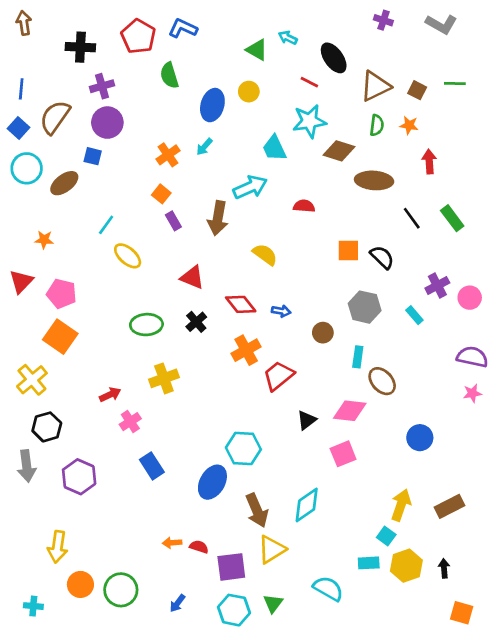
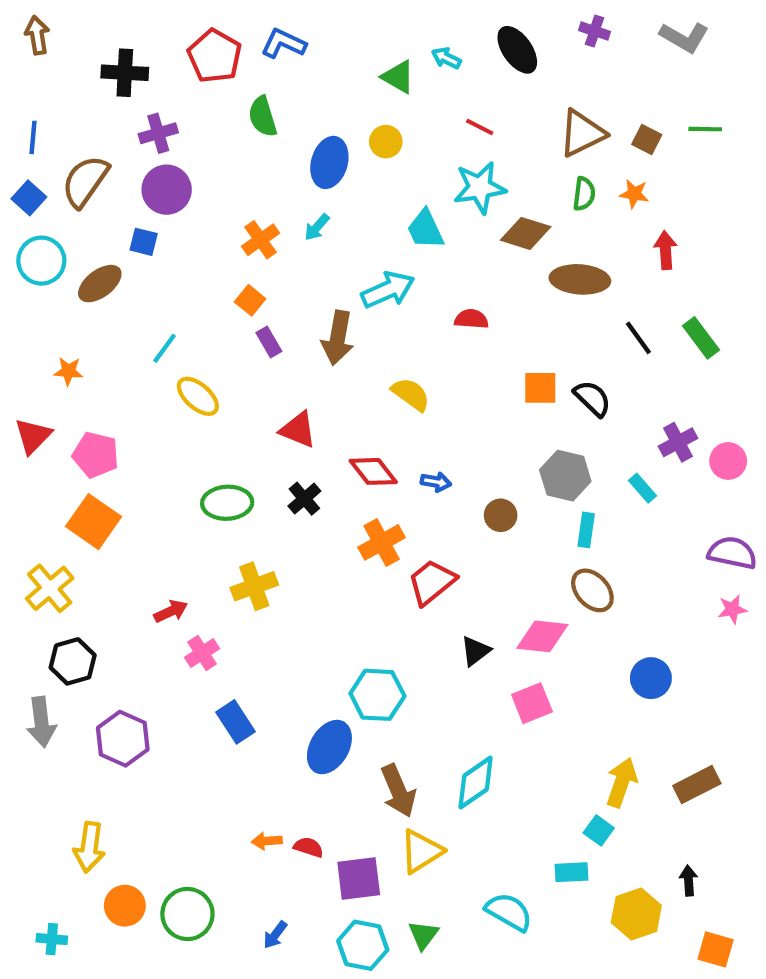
black ellipse: (334, 58) -> (517, 50), moved
cyan rectangle: (358, 357) -> (586, 530), moved
yellow hexagon: (406, 566) -> (636, 914), moved

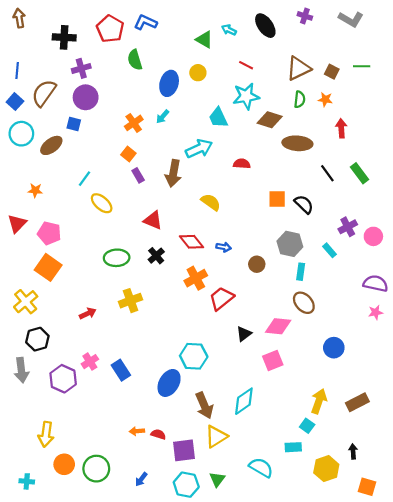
pink cross: (202, 653) -> (90, 362), moved

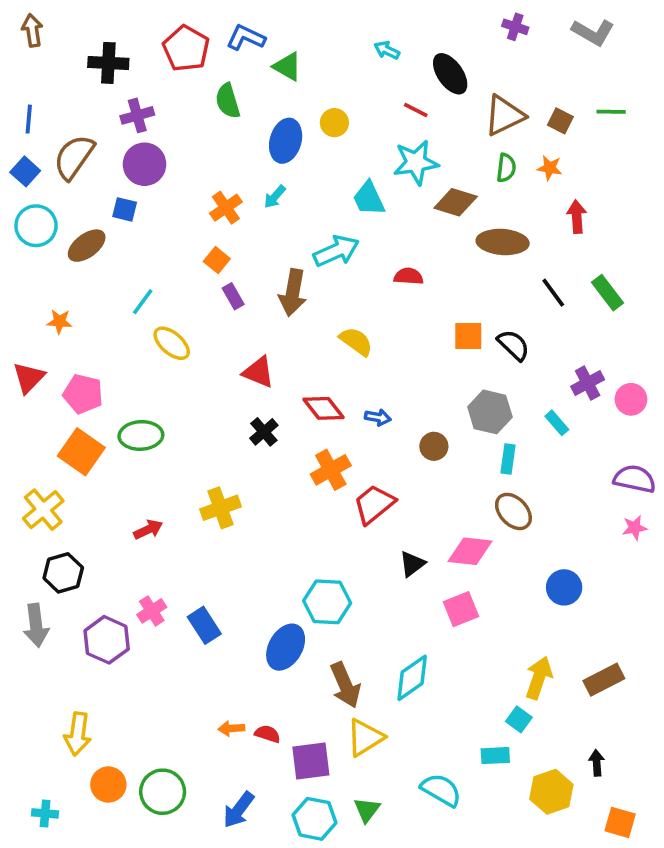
black ellipse: (265, 26) -> (450, 74), moved
green triangle: (204, 40) -> (287, 67), moved
green ellipse: (117, 258) -> (141, 435), moved
blue arrow: (141, 479) -> (239, 810), size x1.5

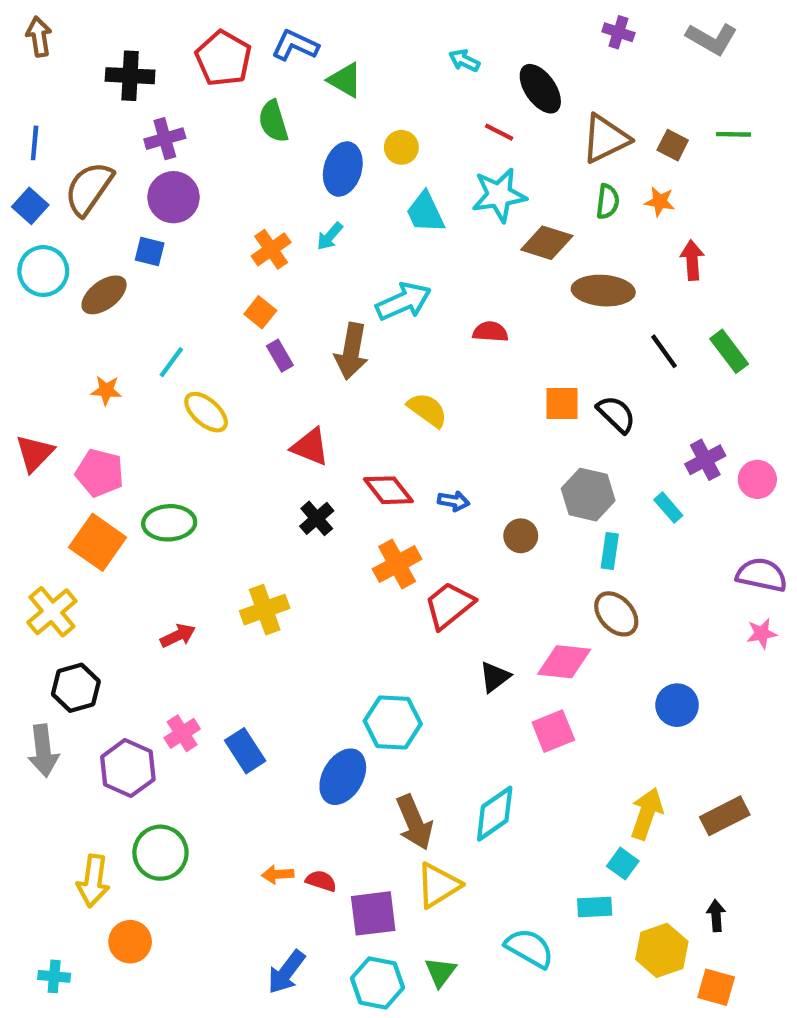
cyan trapezoid: (369, 199) -> (425, 212), moved
orange star: (60, 322) -> (106, 390), moved
green circle: (163, 792) -> (160, 853), moved
orange square: (620, 822) -> (716, 987), moved

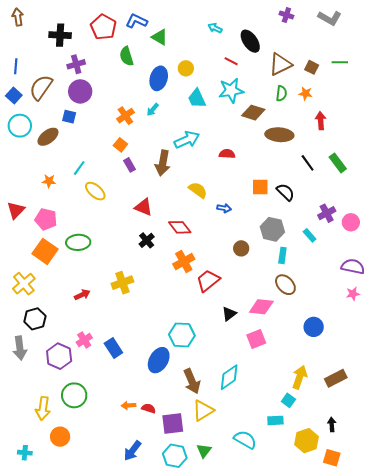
blue arrow: (453, 501) -> (224, 208), moved

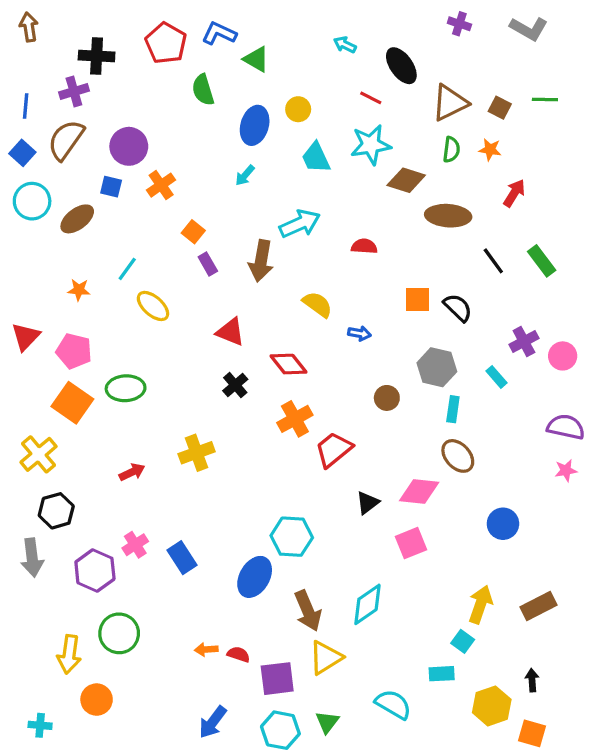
purple cross: (76, 64) -> (74, 91), moved
orange cross: (125, 116) -> (161, 185), moved
red arrow: (321, 121) -> (514, 193), turned 36

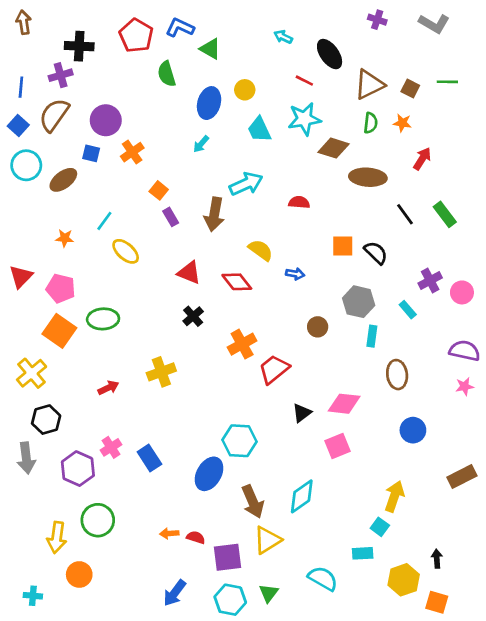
red diamond: (288, 364) -> (237, 282), moved
brown ellipse: (458, 456) -> (397, 375), moved, turned 36
brown rectangle: (538, 606) -> (462, 477), moved

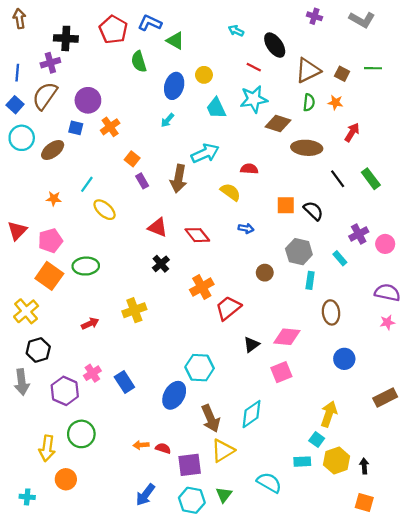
yellow semicircle: (261, 250) -> (230, 192), moved
pink pentagon: (61, 288) -> (50, 241), turned -30
yellow hexagon: (404, 580) -> (337, 460), moved

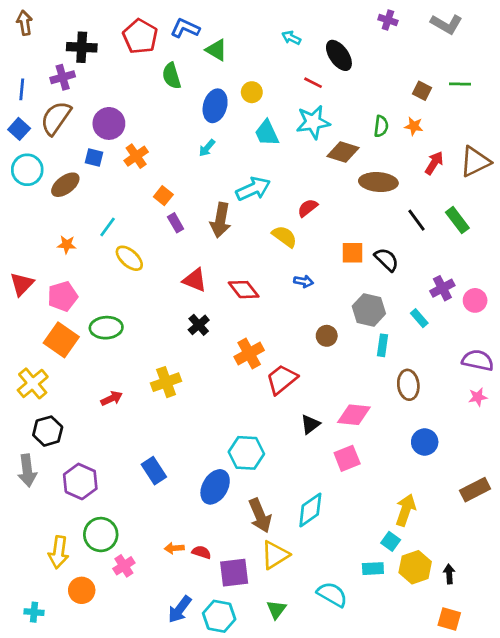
brown triangle: (308, 70) -> (475, 162), moved
red semicircle: (249, 169) -> (308, 208), turned -42
pink cross: (92, 373) -> (124, 566), moved
cyan hexagon: (192, 500) -> (219, 616), moved

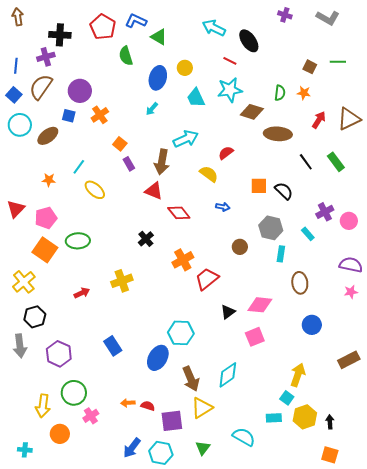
cyan arrow: (291, 38) -> (214, 28), size x1.6
red triangle: (195, 280) -> (154, 191), moved

